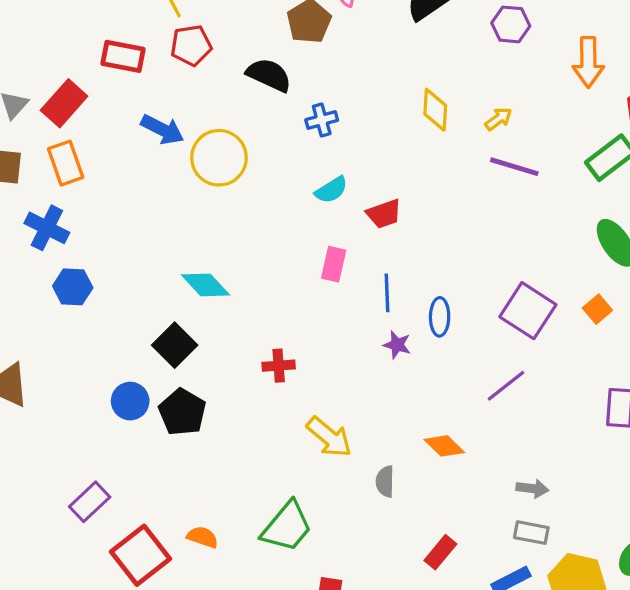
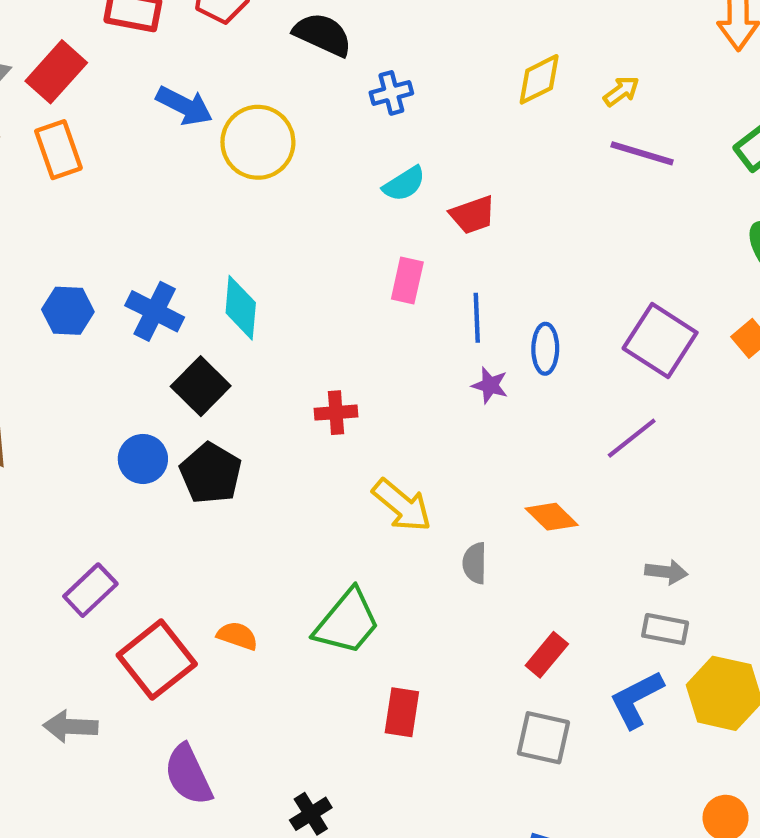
yellow diamond: (435, 110) -> (539, 79), turned 60
blue cross: (47, 228) -> (155, 311), moved
cyan diamond: (205, 285) -> (241, 308), turned 48

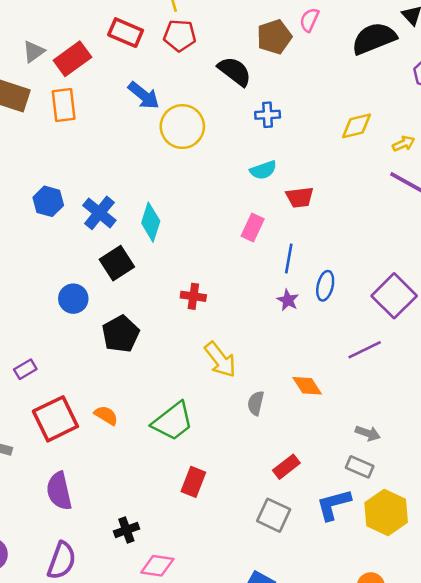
black pentagon: (211, 473) -> (121, 334), moved
purple rectangle: (90, 590) -> (25, 369), size x0.7

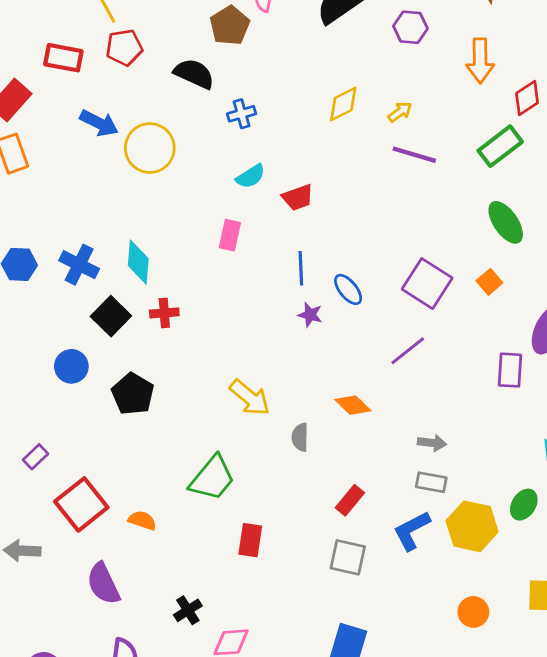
pink rectangle: (253, 228) -> (230, 235), moved
blue ellipse: (325, 286) -> (348, 289), turned -40
red cross: (193, 296) -> (164, 313), moved
orange semicircle: (106, 415) -> (142, 520), moved

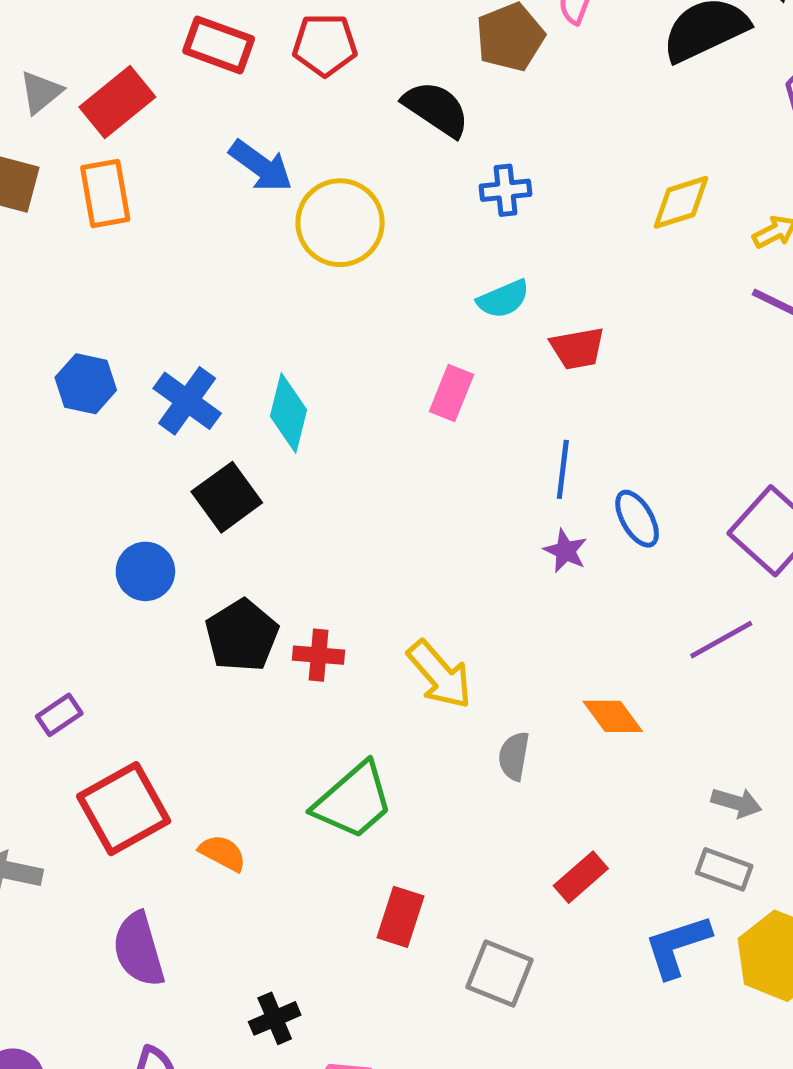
red cross: (164, 313) -> (319, 655), moved
gray square: (348, 557) -> (499, 974), moved

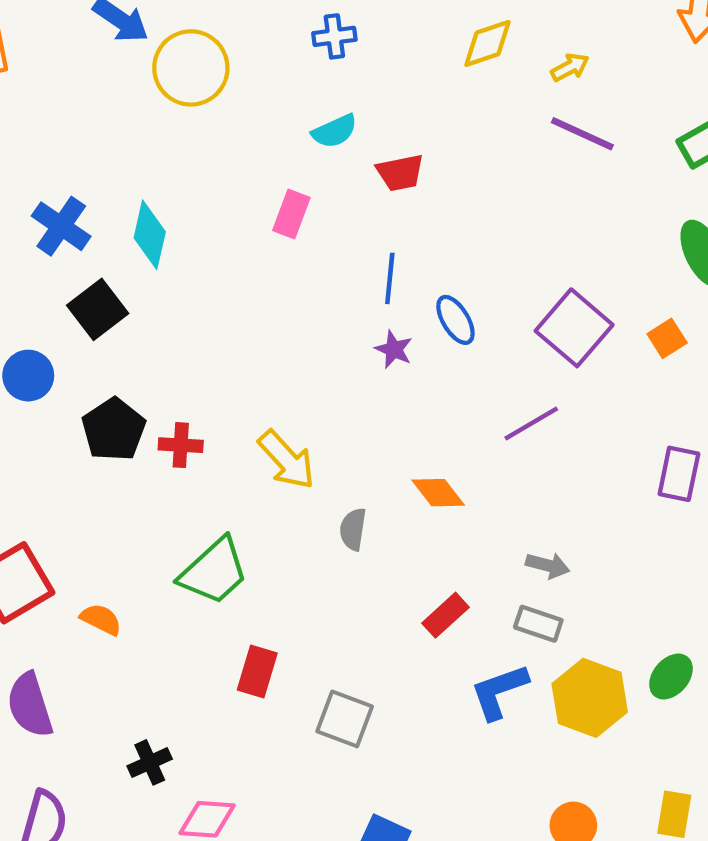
red rectangle: (581, 877) -> (445, 615), moved

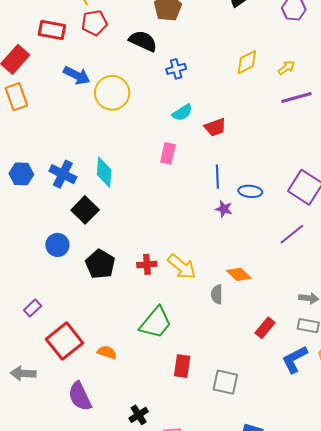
purple line: (582, 134) -> (296, 97), turned -32
blue ellipse: (455, 320) -> (250, 191), turned -45
red cross: (181, 445) -> (147, 264), moved
orange diamond: (438, 493) -> (239, 274), moved

